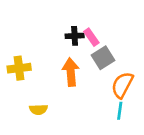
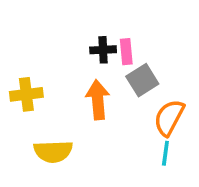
pink rectangle: (91, 37) -> (126, 52), turned 30
yellow semicircle: (38, 109) -> (53, 151), size x1.5

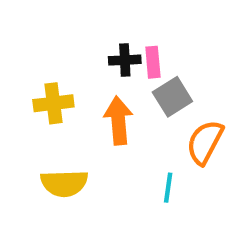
yellow cross: (26, 94) -> (53, 103), moved
cyan line: (165, 153) -> (168, 188), moved

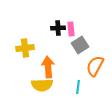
orange arrow: (118, 121) -> (48, 67), moved
yellow semicircle: (64, 183) -> (42, 85), moved

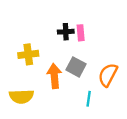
gray square: (80, 45) -> (76, 67), moved, turned -30
yellow semicircle: (42, 85) -> (21, 96), moved

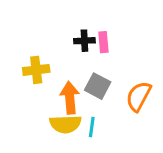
yellow semicircle: (21, 96) -> (65, 124), moved
cyan line: (89, 99) -> (92, 127), moved

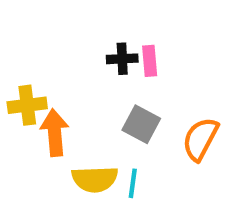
yellow cross: (36, 70) -> (27, 105), moved
orange arrow: (70, 98) -> (55, 133), moved

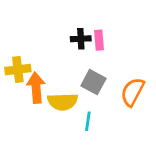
yellow semicircle: (95, 179) -> (63, 102), moved

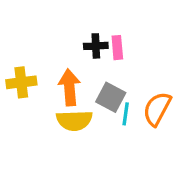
orange arrow: (36, 88) -> (69, 87), moved
cyan line: (88, 121) -> (126, 114), moved

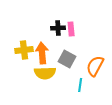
yellow cross: (21, 82) -> (24, 50), moved
cyan line: (126, 114) -> (80, 85), moved

